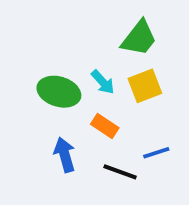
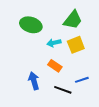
cyan arrow: (103, 82) -> (54, 43), turned 120
green ellipse: (59, 92) -> (31, 25), moved

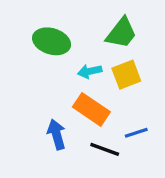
orange rectangle: (55, 66) -> (91, 109), size x1.5

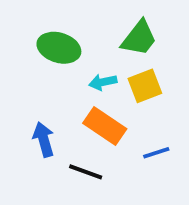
blue arrow: (57, 134) -> (44, 139), moved
black line: (105, 149) -> (86, 172), moved

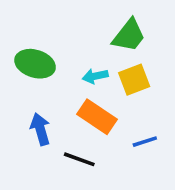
green ellipse: (59, 48) -> (35, 64), moved

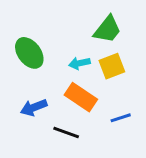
green ellipse: (35, 64) -> (29, 53), turned 36
blue arrow: (40, 129) -> (34, 107), turned -95

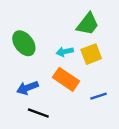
black line: (66, 133) -> (38, 113), moved

